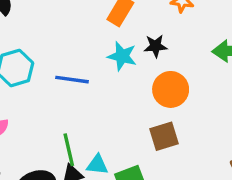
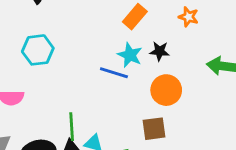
blue line: (72, 80) -> (114, 73), moved

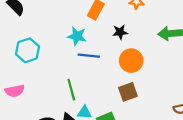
cyan star: (130, 55) -> (77, 36), moved
green line: (72, 127) -> (71, 90), moved

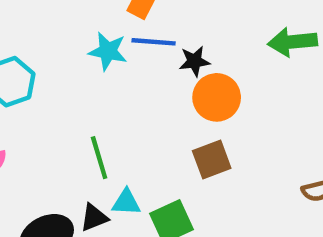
black star: (120, 32) -> (194, 61), moved
blue line: (89, 56) -> (154, 42), moved

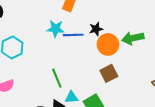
blue line: (154, 42) -> (73, 35), moved
green arrow: (293, 42) -> (133, 38), moved

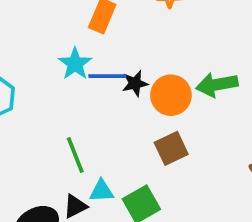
cyan star: (56, 29) -> (75, 64), turned 30
black star: (96, 29) -> (135, 83), moved

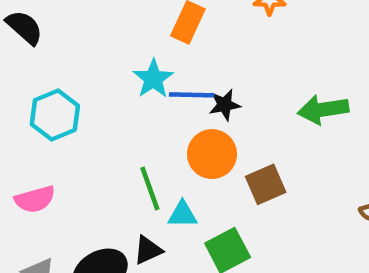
orange circle: (171, 95) -> (212, 154), moved
cyan triangle: (101, 191) -> (182, 214), moved

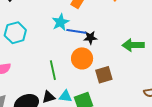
cyan triangle: (182, 214) -> (66, 96), moved

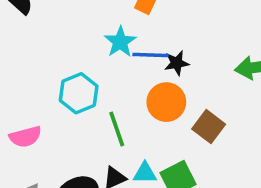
cyan hexagon: (15, 33) -> (79, 93), moved
brown square: (104, 75) -> (209, 127), turned -30

